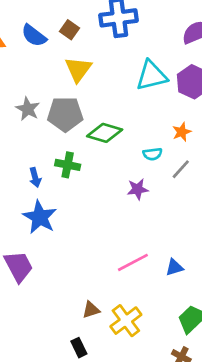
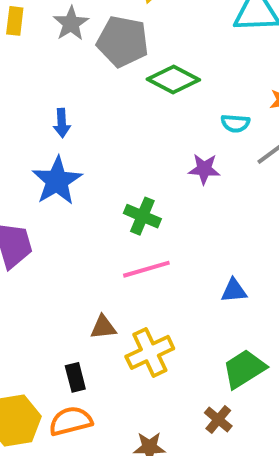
green cross: (68, 165) -> (142, 216), moved
pink line: (133, 262) -> (146, 269), moved

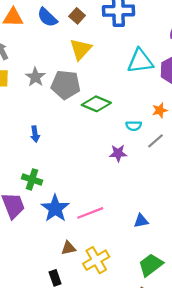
blue star: (57, 181) -> (55, 208), moved
green cross: (142, 216) -> (32, 179), moved

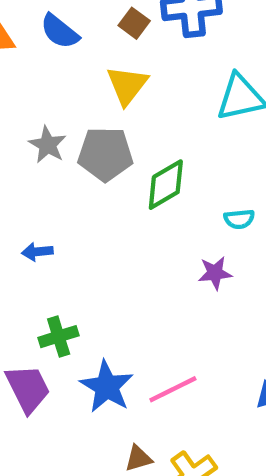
brown square: (77, 16) -> (134, 23), moved
green diamond: (96, 104) -> (166, 185), turned -48
blue arrow: (35, 134) -> (37, 252), moved, turned 98
green cross: (32, 179) -> (59, 337), turned -30

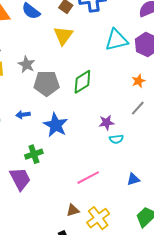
gray pentagon: (105, 154) -> (47, 83), moved
cyan semicircle: (239, 219) -> (116, 139), moved
blue star: (107, 387) -> (56, 125), moved

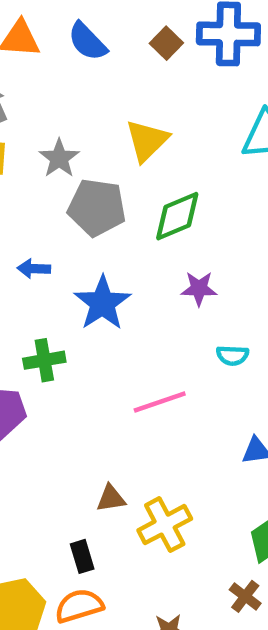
yellow triangle: (63, 36) -> (147, 141), moved
purple star: (107, 123) -> (199, 289), moved
pink line: (88, 178) -> (160, 402), moved

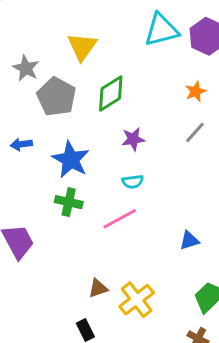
gray pentagon: (97, 208) -> (56, 97), turned 30
cyan semicircle: (233, 355) -> (133, 182), moved
green cross: (44, 360) -> (69, 202), moved, turned 32

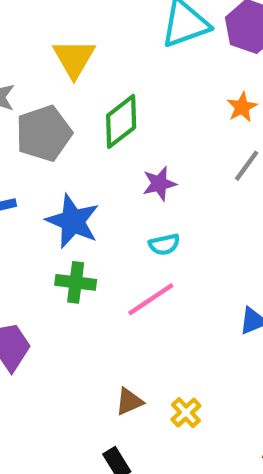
gray pentagon: (56, 97) -> (44, 133), turned 30
yellow cross: (137, 300) -> (186, 413), size x0.6

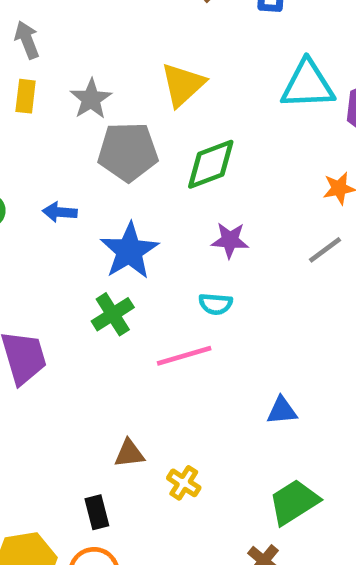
green cross: (76, 282) -> (113, 314), turned 33
yellow cross: (186, 413) -> (184, 483), turned -32

